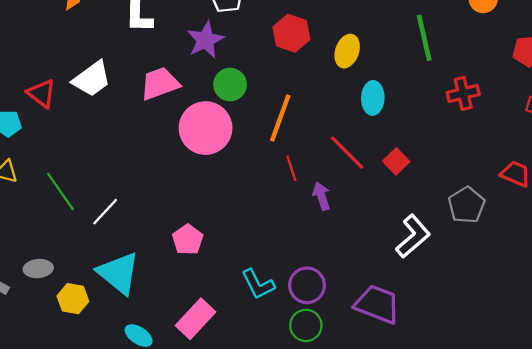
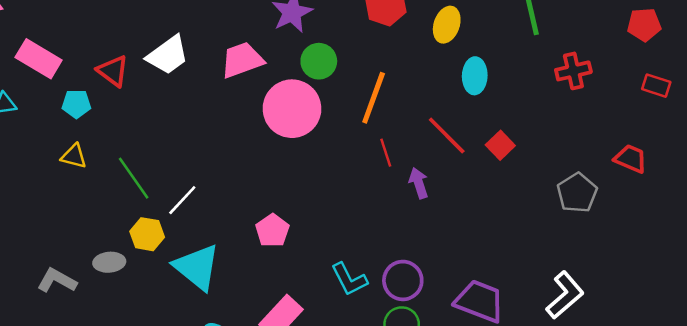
white L-shape: (413, 236) -> (565, 295), moved
yellow hexagon: (73, 299) -> (147, 234), moved

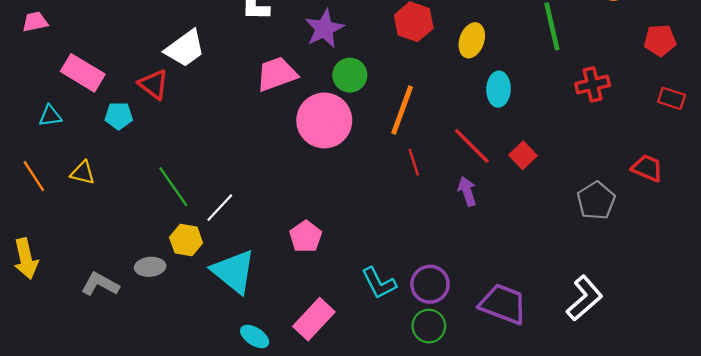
white trapezoid: (168, 55) -> (185, 48), moved
yellow triangle: (74, 156) -> (83, 173), moved
purple arrow: (419, 183) -> (467, 191), moved

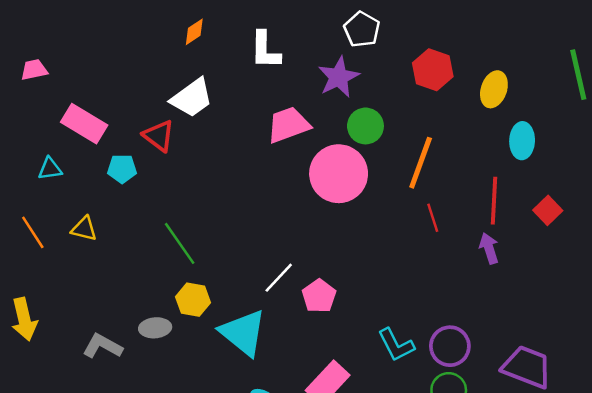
red line: (472, 146) -> (494, 201), turned 48
white line: (220, 208) -> (279, 278), moved

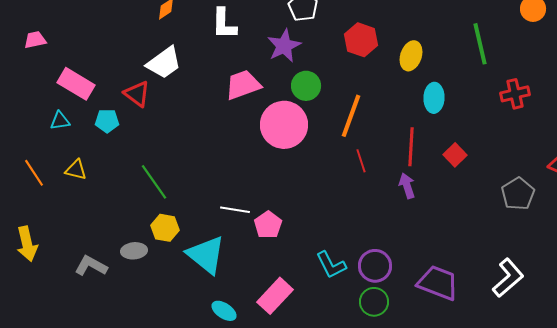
cyan triangle: (50, 169) -> (60, 121), moved
white line: (279, 278) -> (235, 210), turned 56

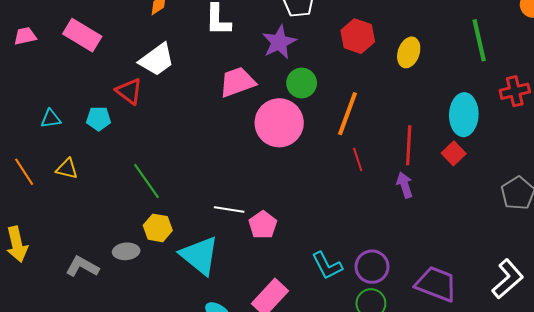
pink rectangle: (76, 84) -> (82, 35), moved
cyan ellipse: (434, 98) -> (464, 115), moved, size x1.4

